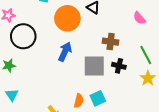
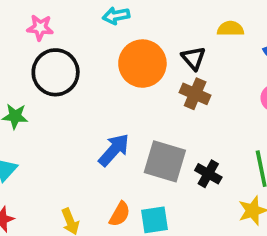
brown cross: (111, 42) -> (195, 94), moved
blue arrow: (65, 52) -> (114, 150), moved

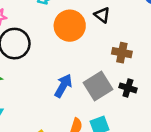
brown cross: (195, 94) -> (122, 53), moved
gray square: (165, 161) -> (98, 86), turned -36

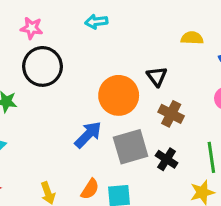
black triangle: (102, 15) -> (157, 76), moved
orange circle: (70, 26) -> (119, 95), moved

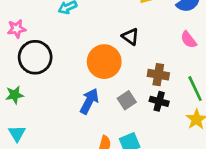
brown cross: (171, 114) -> (158, 75), moved
gray square: (131, 147) -> (127, 100), size x0.6

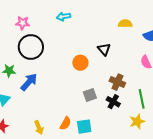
orange circle: (104, 62) -> (80, 63), size x0.6
blue arrow: (89, 101) -> (29, 82), moved

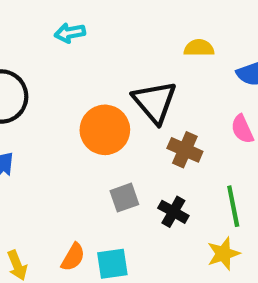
black triangle: (104, 49) -> (155, 102), size x1.6
orange circle: (80, 63) -> (105, 130), size x1.5
brown cross: (117, 82) -> (185, 150), moved

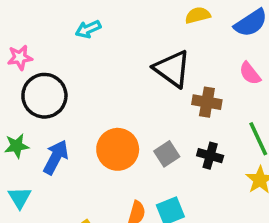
orange circle: (105, 130) -> (118, 149), moved

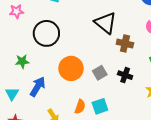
black circle: (44, 96) -> (46, 33), moved
green star: (17, 146) -> (22, 61), moved
blue arrow: (56, 157) -> (38, 87), moved

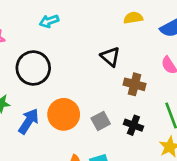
black triangle: (106, 23) -> (110, 57), size x0.7
blue arrow: (38, 87) -> (29, 121), moved

